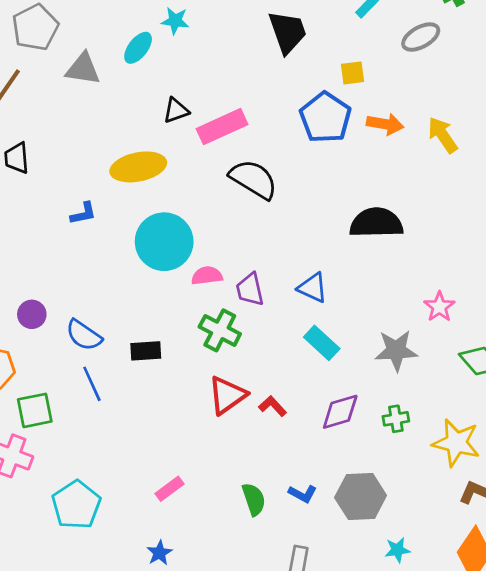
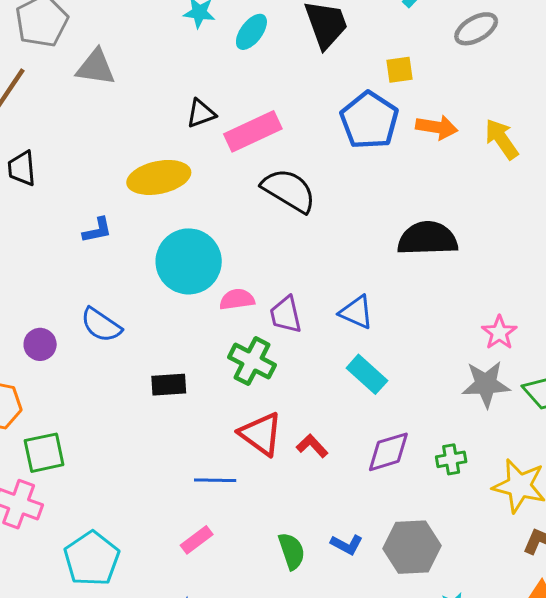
cyan ellipse: (138, 48) -> (251, 32), moved
blue semicircle: (84, 335) -> (101, 325), moved
gray star: (396, 350) -> (486, 384), moved
blue line: (92, 384) -> (215, 480), moved, turned -64
red triangle: (227, 395) -> (261, 434), turned -48

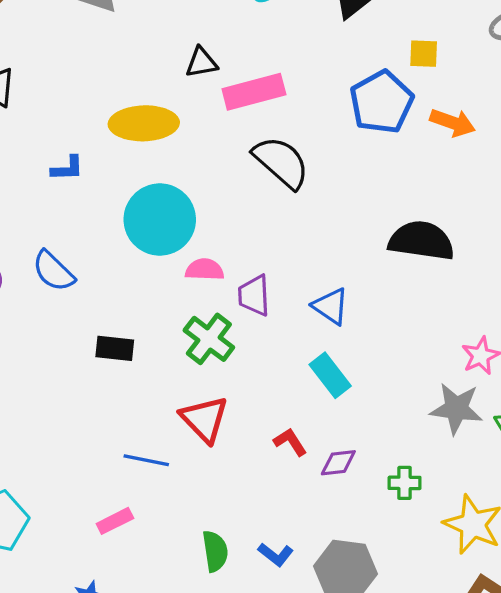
red L-shape: (312, 446) -> (290, 442), moved
purple diamond: (388, 452) -> (338, 463), size x0.7

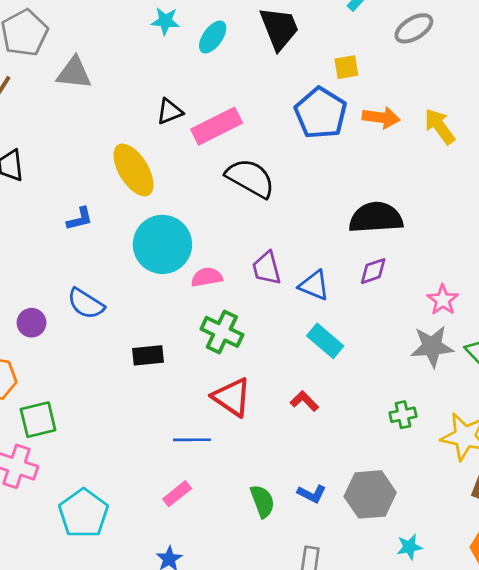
yellow ellipse: (144, 123) -> (134, 170), turned 72
purple trapezoid: (254, 295) -> (267, 268), moved
purple diamond: (338, 463) -> (373, 271), moved

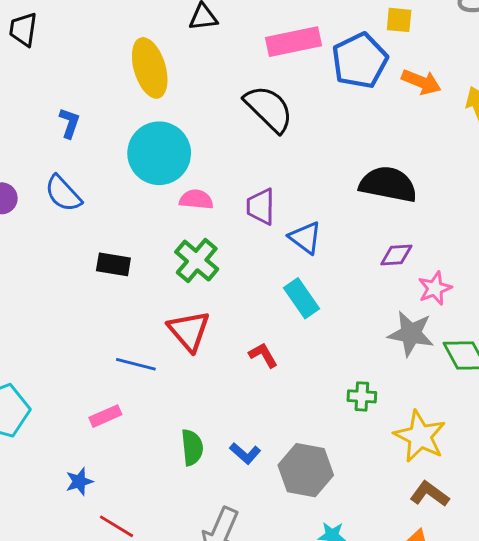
pink rectangle: (217, 126) -> (293, 42), moved
blue L-shape: (80, 219) -> (70, 123), moved, turned -72
purple diamond: (373, 271) -> (396, 255), moved

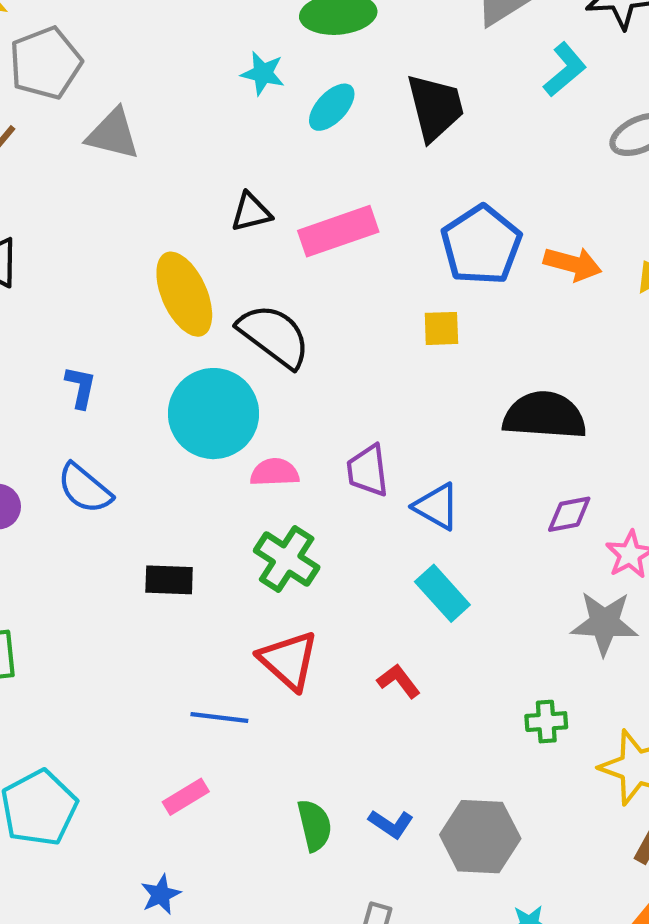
yellow square: (399, 20) -> (441, 328), moved
pink rectangle: (293, 42) -> (338, 231), moved
black semicircle: (269, 109) -> (274, 336), moved

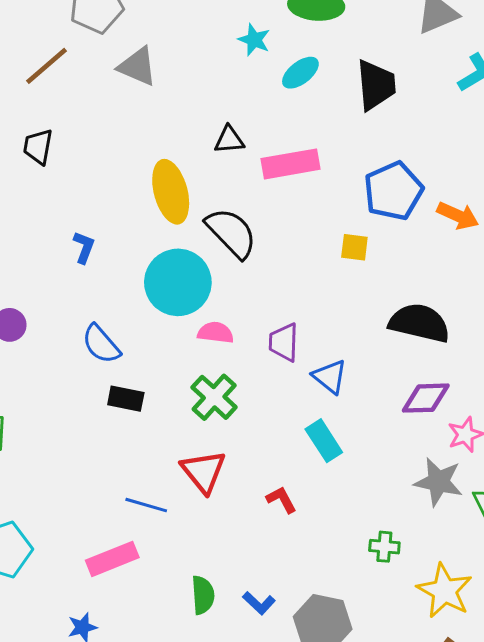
blue semicircle: (85, 488) -> (101, 344), moved
purple diamond: (569, 514) -> (426, 398), size x1.4
pink rectangle: (186, 797) -> (112, 559), size x1.5

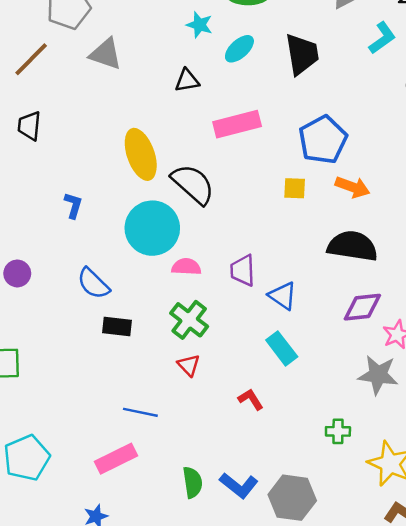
black triangle: (229, 140) -> (187, 81), moved
orange arrow: (458, 216) -> (353, 187), moved
red triangle: (204, 471) -> (189, 365), moved, size x0.6
blue L-shape: (259, 603) -> (239, 485), size x1.4

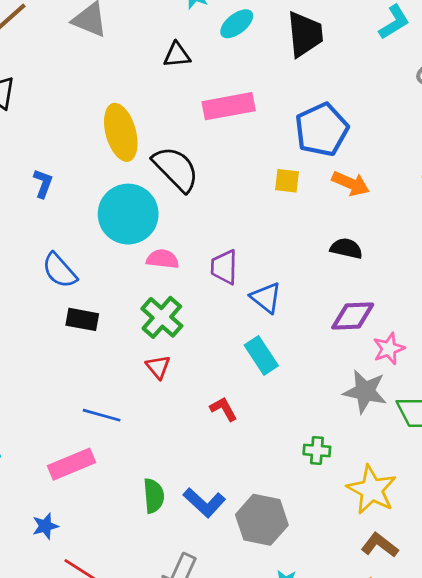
black semicircle: (352, 246) -> (346, 248), size x0.6

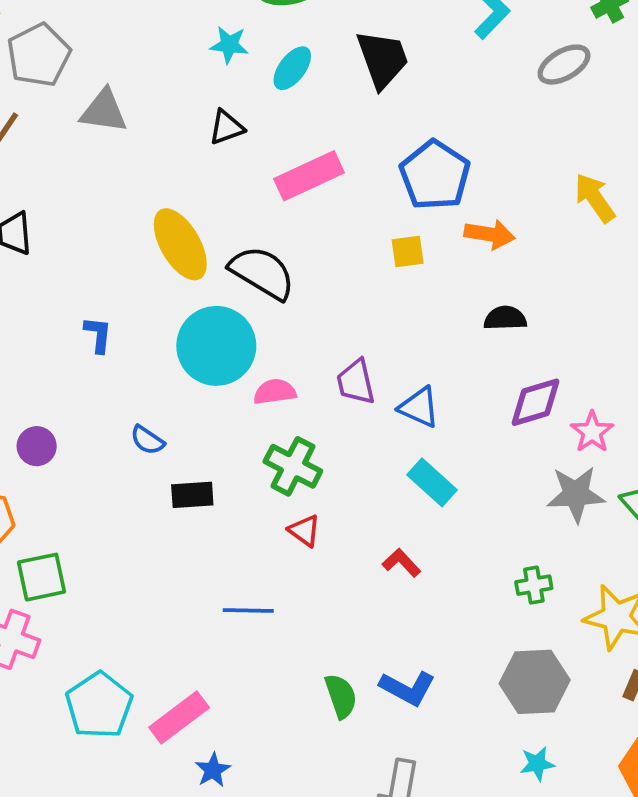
blue semicircle: (59, 270) -> (147, 440), size x0.7
pink rectangle: (72, 464) -> (179, 718), moved
gray hexagon: (262, 520) -> (535, 682), moved

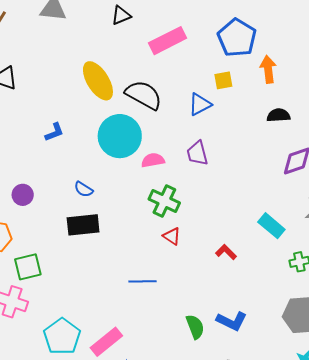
orange arrow: (490, 234) -> (268, 69), turned -104
blue L-shape: (98, 335) -> (54, 132), turned 65
blue triangle: (419, 407) -> (200, 104), moved, turned -50
cyan rectangle: (432, 482) -> (271, 226), moved
black rectangle: (192, 495) -> (83, 225), moved, size x1.4

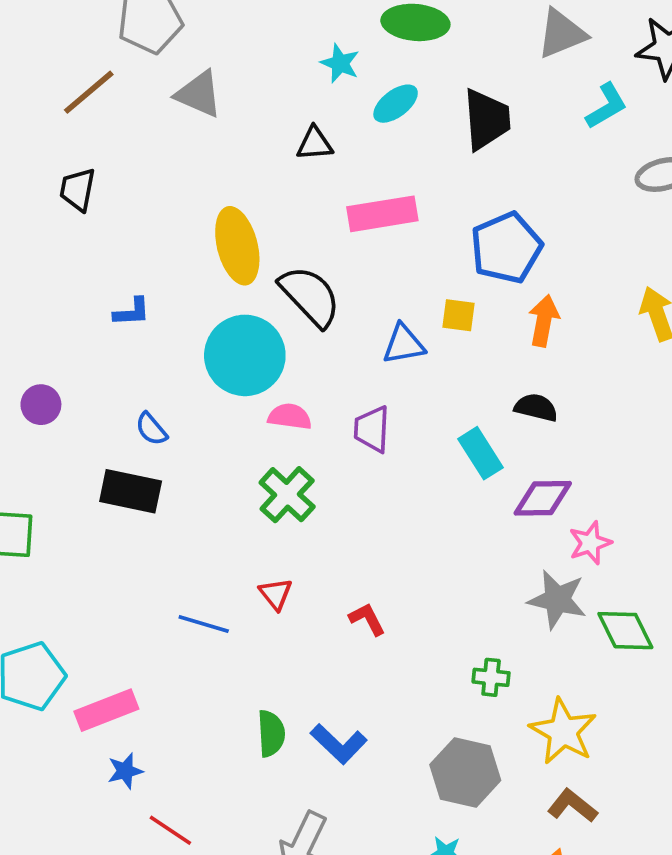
cyan rectangle: (271, 226) -> (480, 453), moved
red triangle: (172, 236) -> (276, 594), moved

